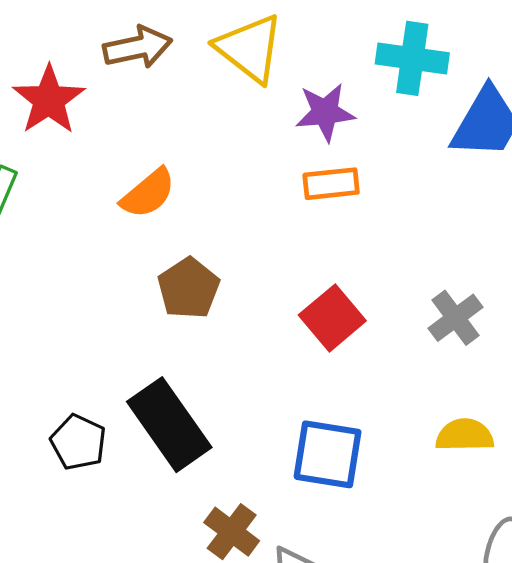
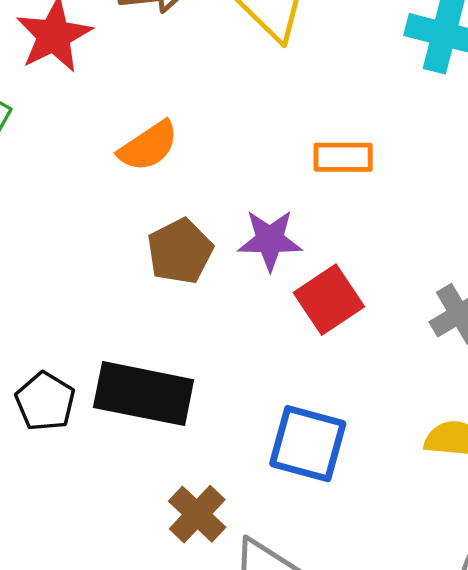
purple star: (325, 112) -> (270, 240), moved
black rectangle: (169, 425) -> (144, 394), turned -50

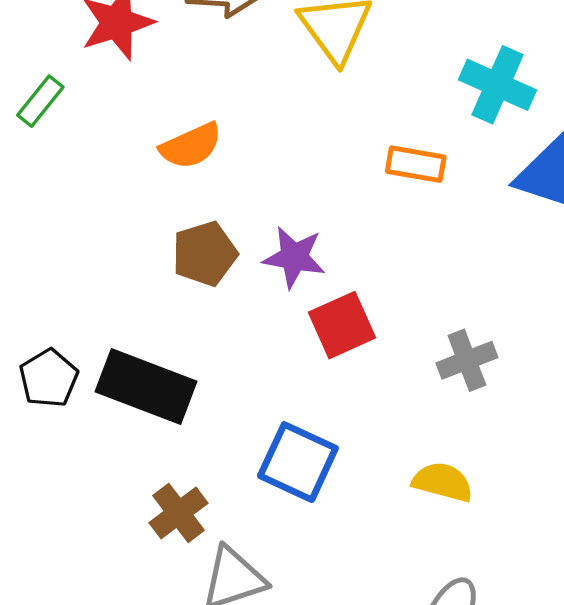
orange rectangle: (343, 157) -> (416, 164), moved

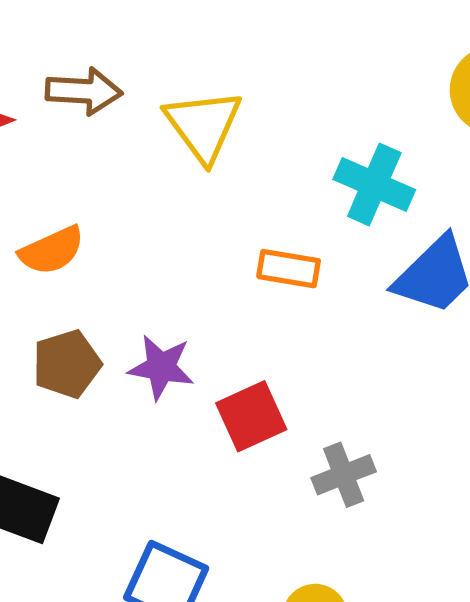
red square: (342, 325) -> (251, 416), moved

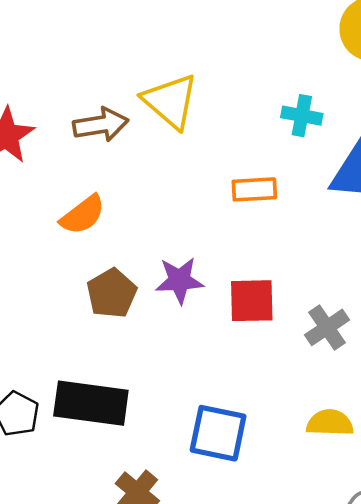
brown arrow: (84, 91) -> (101, 125), moved
cyan cross: (374, 184) -> (302, 116), size x0.7
red square: (251, 416) -> (252, 301), turned 36

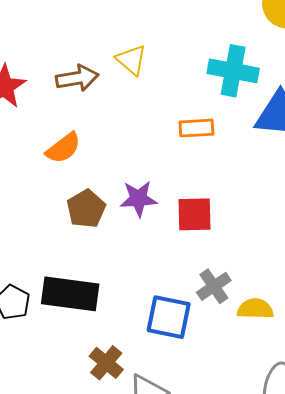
yellow triangle: (170, 101) -> (131, 60), size x0.7
cyan cross: (302, 116) -> (233, 71), size x1.6
gray cross: (327, 327) -> (214, 286), moved

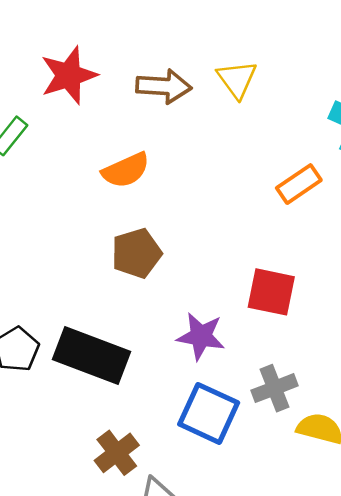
orange rectangle: (196, 128) -> (299, 184), turned -44
purple star: (139, 199) -> (201, 336), moved

